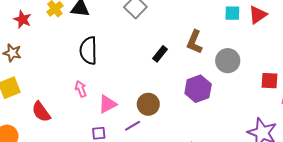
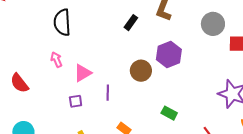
gray circle: (228, 61) -> (213, 24), moved
brown circle: (148, 104) -> (141, 71), moved
purple line: (133, 126) -> (108, 93), turned -56

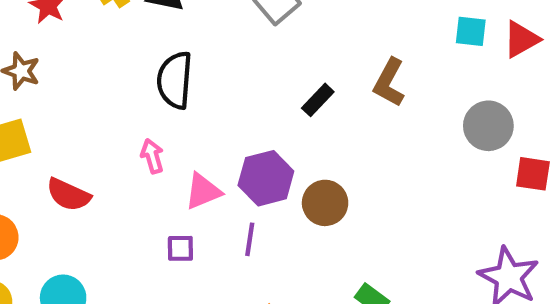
purple hexagon: (169, 55) -> (266, 178), moved
red semicircle: (19, 83) -> (68, 195), turned -35

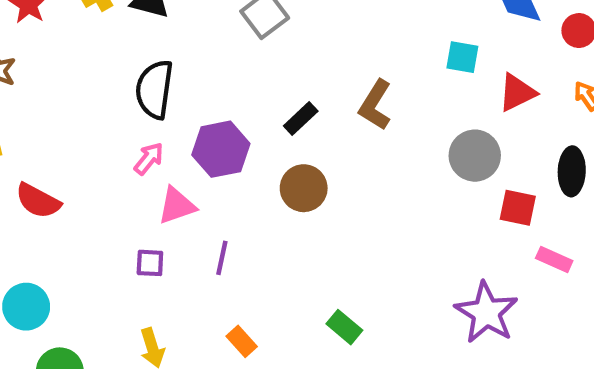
red triangle: (521, 39) -> (517, 93), moved
pink arrow: (152, 156) -> (149, 159), moved, turned 52
purple hexagon: (266, 178) -> (221, 149), moved
brown circle: (325, 203) -> (304, 188), moved

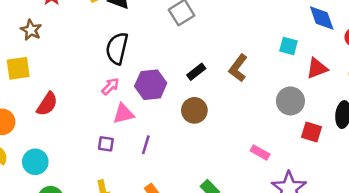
red semicircle: (38, 201) -> (47, 104), turned -90
pink rectangle: (554, 260) -> (260, 153), moved

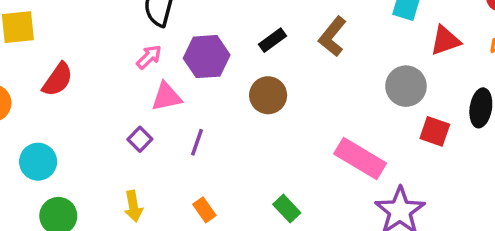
purple square: (106, 144) -> (140, 139), turned 35
pink rectangle: (260, 153) -> (360, 158), size x1.8

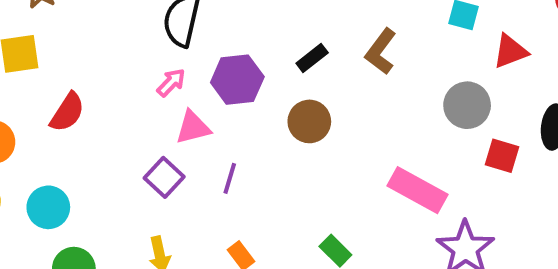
purple square: (140, 139) -> (164, 177), size x1.4

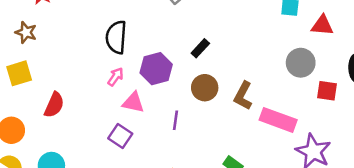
brown L-shape: (381, 51) -> (243, 96), moved
red triangle: (510, 51) -> (322, 25), turned 35
pink triangle: (193, 127) -> (133, 102), turned 35
purple line: (230, 178) -> (176, 120), moved

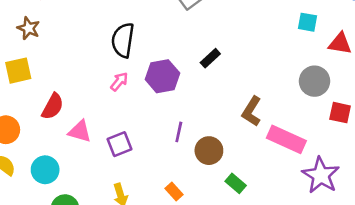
brown circle: (205, 88) -> (209, 151), moved
pink triangle: (133, 102) -> (80, 131), moved
purple square: (120, 136) -> (119, 144), turned 30

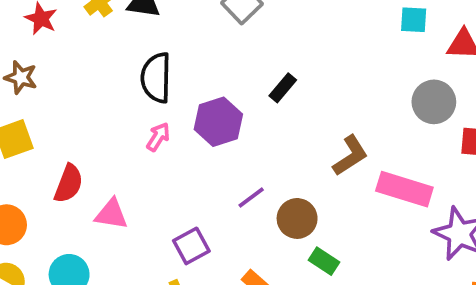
brown L-shape: (252, 111) -> (350, 156), turned -148
purple line: (179, 132) -> (251, 197), turned 48
purple square: (119, 144) -> (191, 246), moved
green rectangle: (236, 183) -> (324, 261), moved

